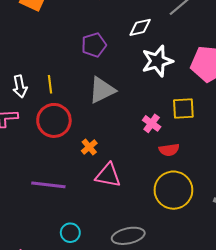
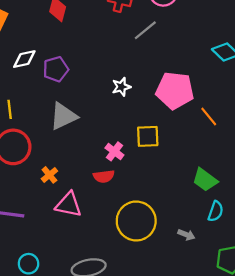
white diamond: (140, 27) -> (24, 59), moved
white star: (157, 61) -> (121, 87), size x0.6
red semicircle: (169, 150) -> (104, 176), moved

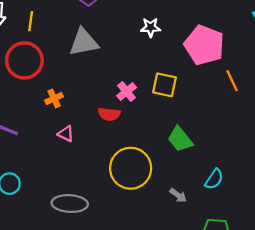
green trapezoid: (205, 180) -> (180, 139), moved
pink triangle: (69, 205) -> (66, 134), size x0.6

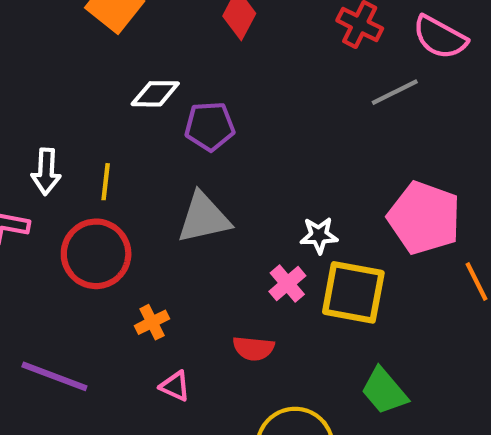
white star: (151, 27) -> (319, 235), moved
yellow square: (165, 85) -> (353, 292), size x1.4
pink cross: (127, 92) -> (287, 284), moved

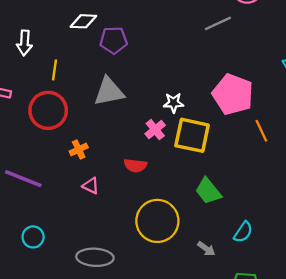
white arrow: (46, 172) -> (24, 43), moved

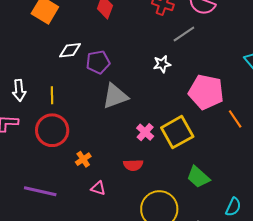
white arrow: (24, 43) -> (19, 90), moved
gray triangle: (109, 92) -> (115, 96), moved
white star: (174, 103) -> (162, 64), moved
yellow square: (192, 135) -> (177, 132), turned -32

